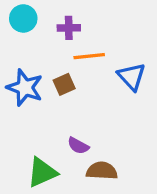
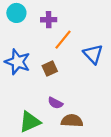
orange line: (89, 56) -> (63, 40), turned -45
brown square: (64, 84) -> (50, 68), moved

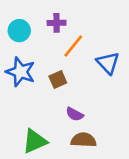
cyan circle: (16, 13) -> (19, 31), moved
purple semicircle: (55, 103) -> (75, 114), moved

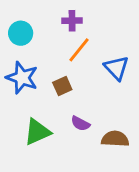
purple cross: (57, 23) -> (72, 21), moved
brown semicircle: (84, 140) -> (115, 139), moved
green triangle: (35, 141) -> (37, 132), moved

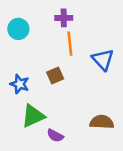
orange line: (79, 50) -> (70, 44), turned -45
blue star: (22, 78) -> (20, 84), moved, size x0.7
purple semicircle: (80, 124) -> (55, 136), moved

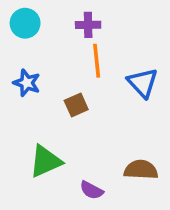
cyan circle: (18, 29) -> (25, 23), moved
blue star: (20, 84) -> (27, 83), moved
purple semicircle: (55, 136) -> (92, 190), moved

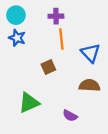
blue star: (27, 83) -> (17, 38), moved
brown semicircle: (141, 170) -> (89, 85), moved
purple semicircle: (92, 190) -> (70, 116), moved

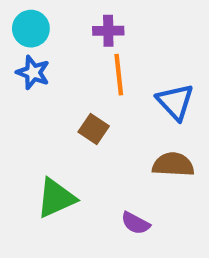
brown square: (48, 67) -> (94, 129), turned -32

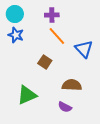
orange line: (119, 75) -> (57, 36), turned -36
brown semicircle: (173, 165) -> (72, 85), moved

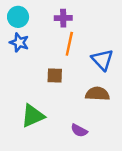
orange line: (57, 36) -> (69, 44), turned 54
brown square: (45, 62) -> (55, 76), turned -32
brown semicircle: (72, 85) -> (97, 94), moved

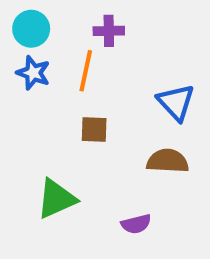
orange line: (69, 44) -> (86, 71), moved
purple semicircle: (79, 130) -> (136, 224), turned -42

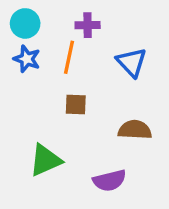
blue triangle: (176, 102) -> (131, 62), moved
purple semicircle: (136, 224) -> (110, 180), size x1.4

